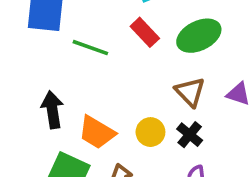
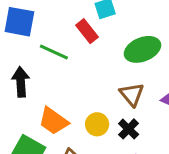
red rectangle: (145, 32) -> (87, 31), moved
black arrow: (52, 110) -> (21, 82), moved

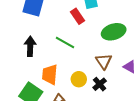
green line: (54, 52) -> (65, 42), moved
orange trapezoid: (54, 121) -> (50, 74), turned 55

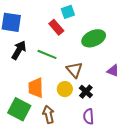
black arrow: (30, 46) -> (19, 50), moved, turned 36
brown triangle: (104, 61) -> (74, 70), moved

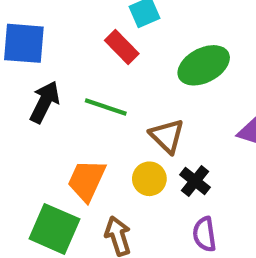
orange trapezoid: (36, 88) -> (87, 180), turned 30

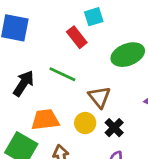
black arrow: (45, 102) -> (24, 83), moved
orange trapezoid: (87, 180) -> (45, 120), turned 52

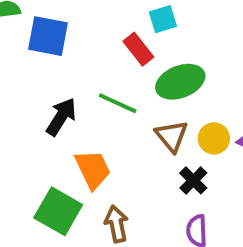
green ellipse: (128, 55) -> (180, 82), moved
orange trapezoid: (45, 120) -> (93, 169), turned 72
yellow circle: (85, 123) -> (214, 138), moved

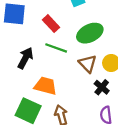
red rectangle: (138, 49) -> (51, 24), moved
orange trapezoid: (93, 169) -> (45, 86), turned -45

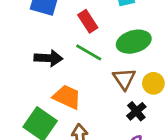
black arrow: (25, 58) -> (48, 58), turned 55

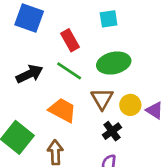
black arrow: (48, 58) -> (29, 74), turned -32
orange trapezoid: (67, 97) -> (62, 110), moved

